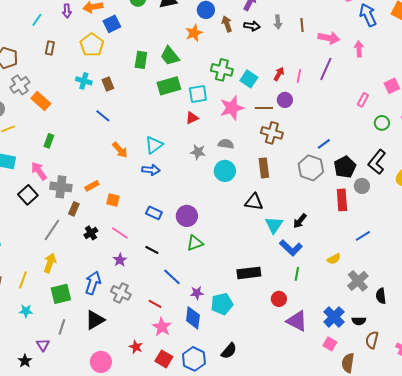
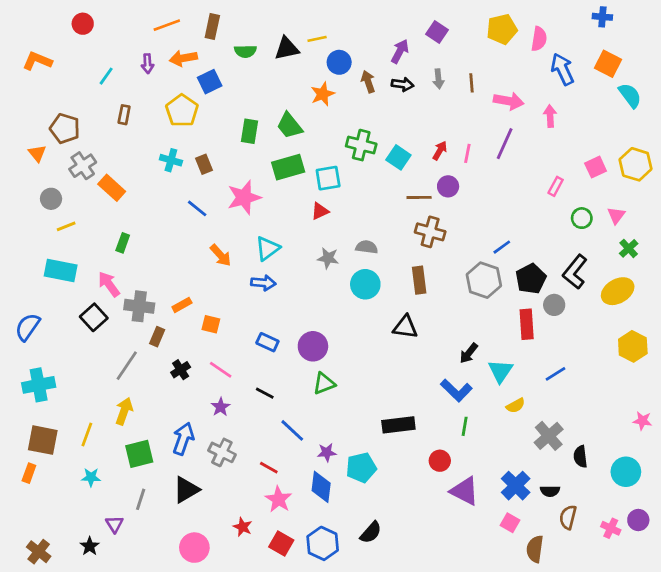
pink star: (232, 108) -> (244, 197), moved
cyan triangle: (274, 225) -> (500, 371), moved

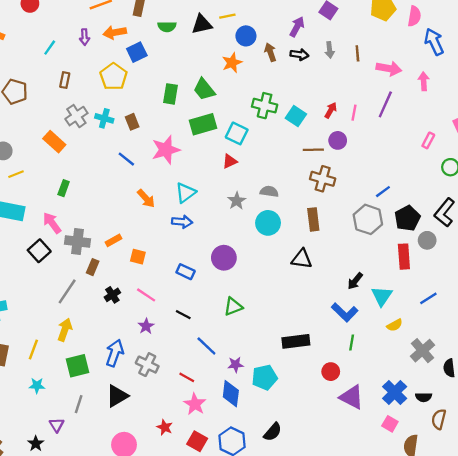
gray cross: (83, 166) -> (76, 116), moved
cyan square: (328, 178) -> (237, 133), turned 35
gray star: (328, 258) -> (237, 201), turned 30
purple circle: (313, 346) -> (224, 258), moved

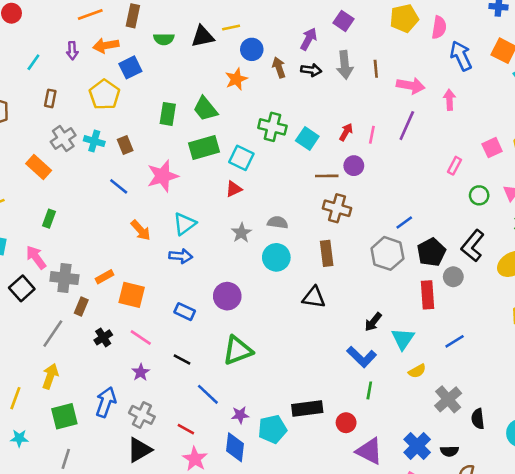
gray arrow: (330, 50) -> (345, 65), size x1.5
orange square: (138, 257) -> (132, 295), size x1.5
green triangle: (233, 307) -> (238, 350), size x1.4
black rectangle: (296, 341) -> (307, 408), moved
black triangle: (117, 396) -> (139, 450), moved

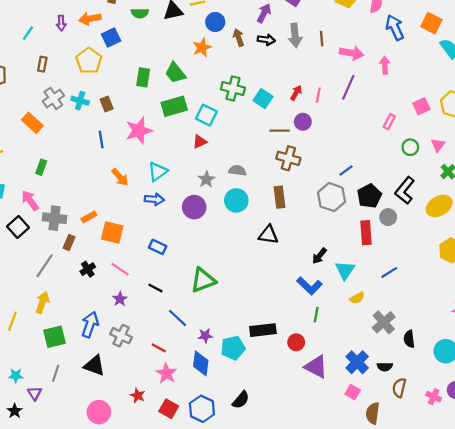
blue line: (119, 186) -> (101, 139), turned 42
purple circle: (227, 296) -> (194, 207), moved
cyan star: (19, 438) -> (16, 376), moved
black triangle: (139, 450) -> (94, 366), moved, turned 50

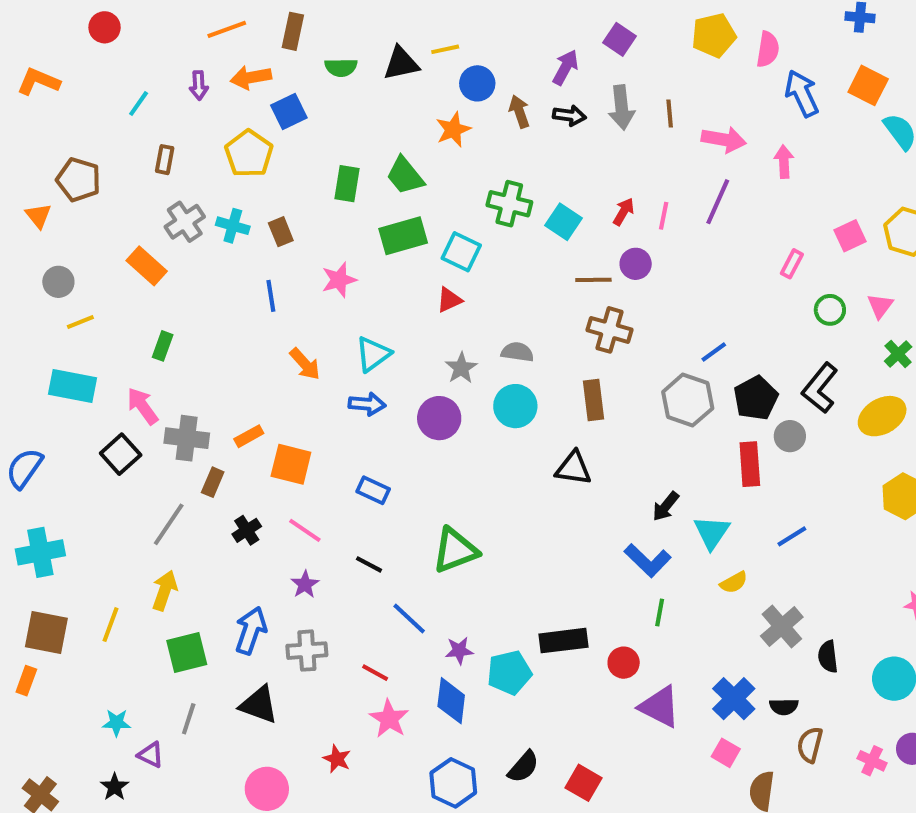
pink star: (139, 131) -> (339, 280), size x0.7
gray cross: (121, 336) -> (307, 651), turned -30
purple triangle: (35, 393) -> (151, 755), turned -32
red square: (169, 409) -> (583, 783), moved

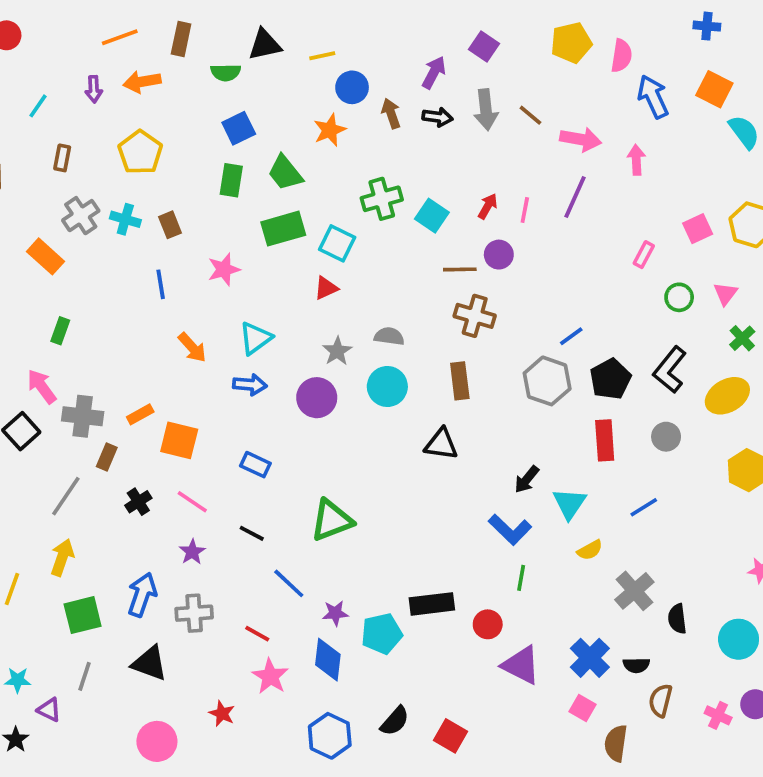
black triangle: (401, 63) -> (265, 45), moved
blue square: (289, 111) -> (239, 128), moved
brown line: (670, 113) -> (530, 115), turned -45
green cross: (509, 204) -> (382, 199), turned -30
gray circle: (790, 436) -> (666, 437), moved

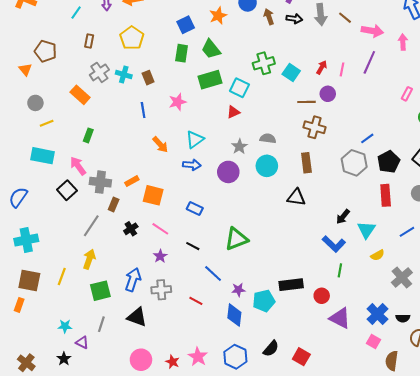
orange star: (330, 130) -> (218, 16), moved
pink star: (270, 676) -> (198, 357), moved
red star: (222, 714) -> (172, 362), moved

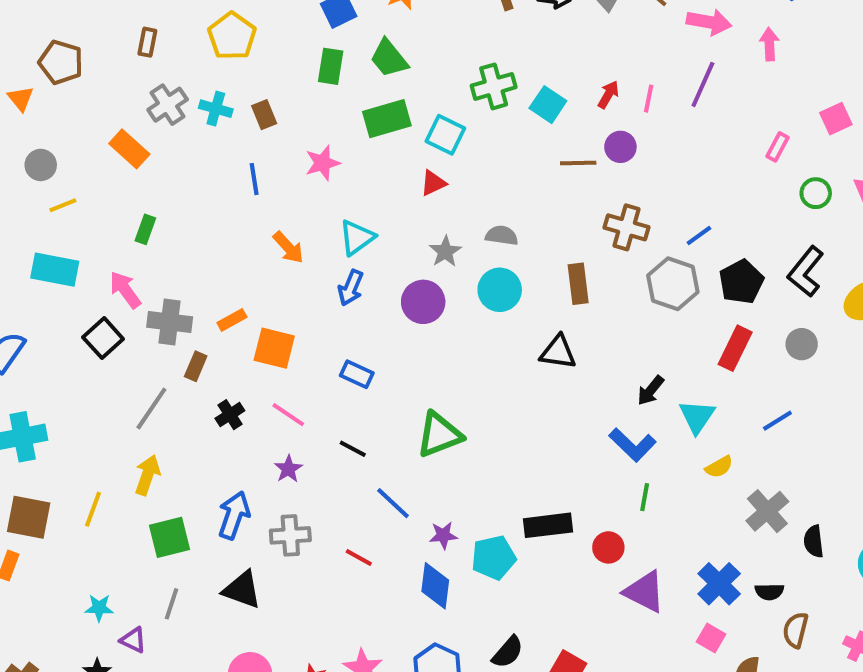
brown cross: (315, 127) -> (626, 227), moved
blue arrow: (192, 165) -> (351, 288), turned 108
red rectangle: (386, 195) -> (735, 348), turned 30

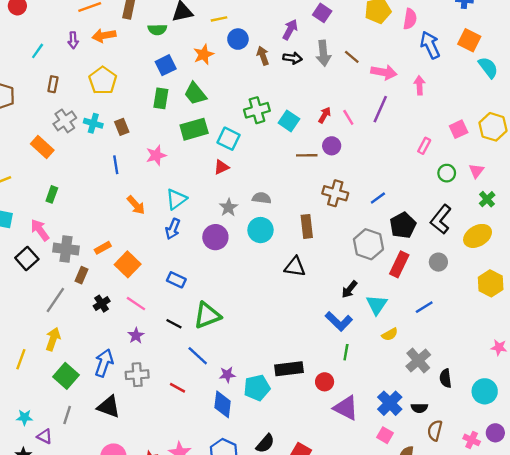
pink line: (649, 99) -> (348, 117), turned -42
gray hexagon: (673, 284) -> (368, 244), moved
orange square: (274, 348) -> (128, 264), turned 30
green triangle: (439, 435) -> (207, 315), moved
green square: (170, 537) -> (66, 376), turned -35

